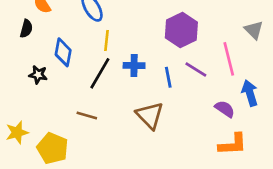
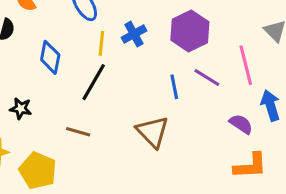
blue cross: (134, 65) -> (134, 34), moved, turned -30
black star: (38, 75) -> (21, 109), moved

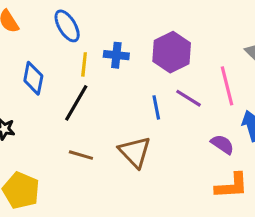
blue cross: (134, 34) -> (116, 55), turned 35
brown line: (78, 132) -> (81, 155), moved

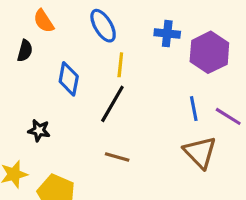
blue cross: (116, 55) -> (167, 34), moved
purple line: (189, 98) -> (228, 116), moved
brown triangle: (135, 152) -> (200, 152), moved

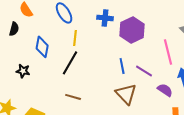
black star: (39, 130) -> (23, 71), moved

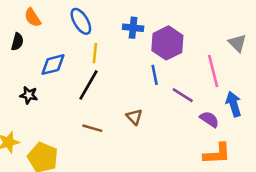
blue diamond: (42, 47) -> (53, 65), turned 65
blue line: (122, 66) -> (155, 75), moved
brown triangle: (126, 94) -> (134, 117), moved, size x0.6

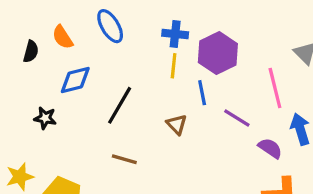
orange semicircle: (33, 18) -> (63, 37), moved
yellow line: (95, 53) -> (174, 66), moved
brown triangle: (134, 117) -> (177, 124), moved

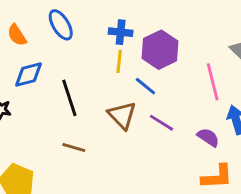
blue line: (202, 93) -> (145, 86), turned -40
black line: (120, 105) -> (69, 98), turned -48
purple line: (237, 118) -> (161, 123), moved
brown triangle: (177, 124) -> (122, 115), size x1.5

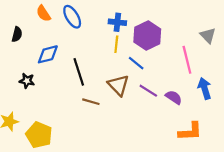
orange semicircle: (17, 35) -> (43, 13), moved
purple semicircle: (208, 137) -> (174, 97), moved
brown line: (74, 148) -> (91, 102), moved

